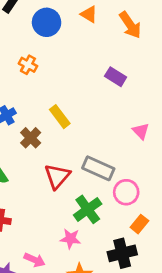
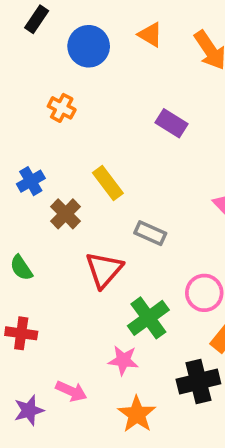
purple rectangle: (116, 77) -> (171, 123), moved
gray rectangle: (98, 168) -> (150, 233), moved, size x0.7

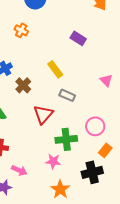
yellow rectangle: (108, 183) -> (55, 69), moved
green cross: (148, 318) -> (66, 139), turned 30
pink arrow: (71, 391) -> (19, 170), moved

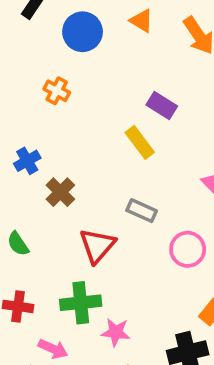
yellow rectangle: (55, 69) -> (140, 142), moved
pink circle: (95, 126) -> (188, 249), moved
green cross: (66, 139) -> (81, 303), moved

